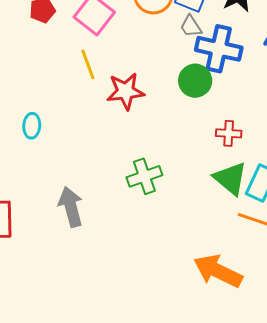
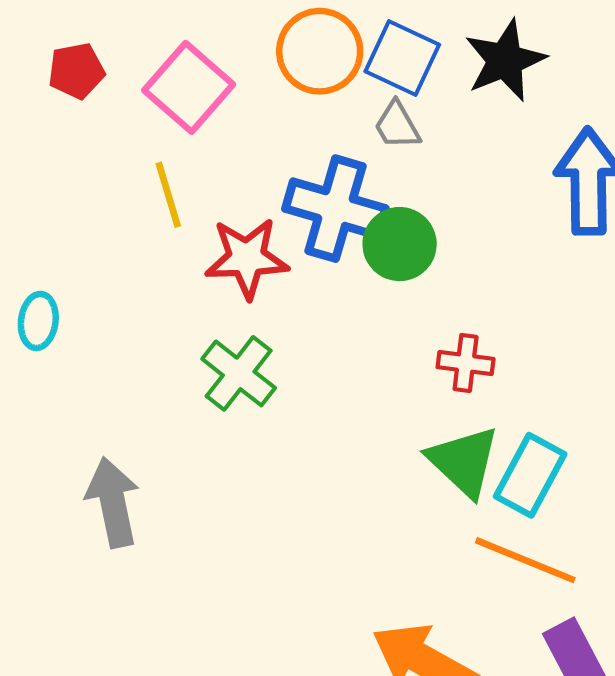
blue cross: (219, 49) -> (335, 209), moved
green cross: (144, 176) -> (239, 373), moved, turned -36

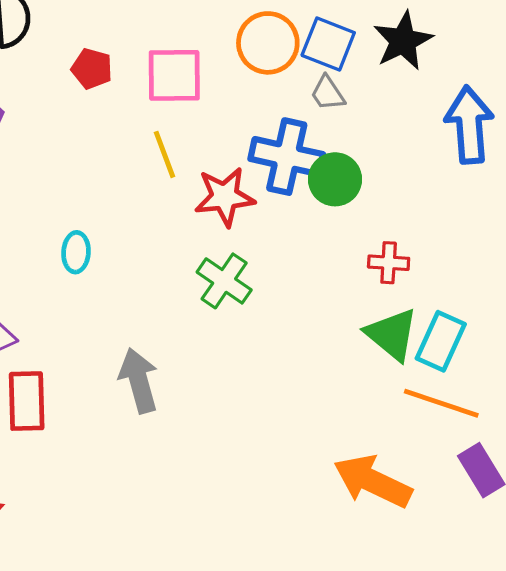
red pentagon: (76, 71) -> (92, 69), turned 30
pink square: (189, 87) -> (174, 75), turned -38

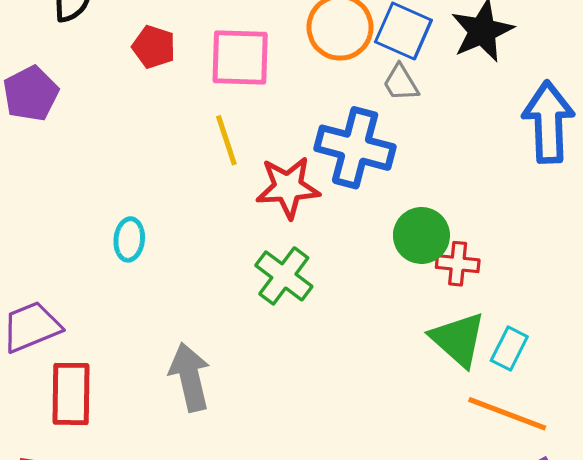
green circle: (335, 179) -> (421, 235), moved
cyan rectangle: (441, 341) -> (509, 349), size x0.7

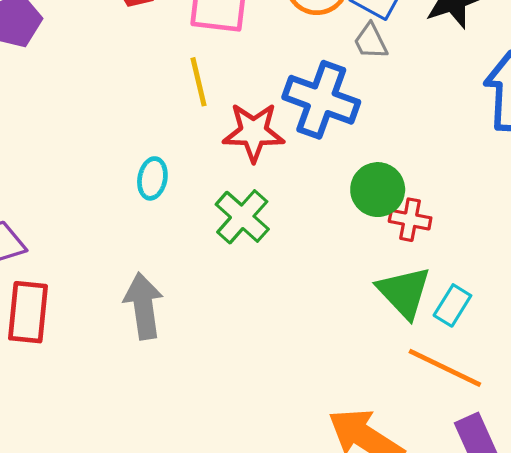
cyan ellipse: (129, 239) -> (152, 178), moved

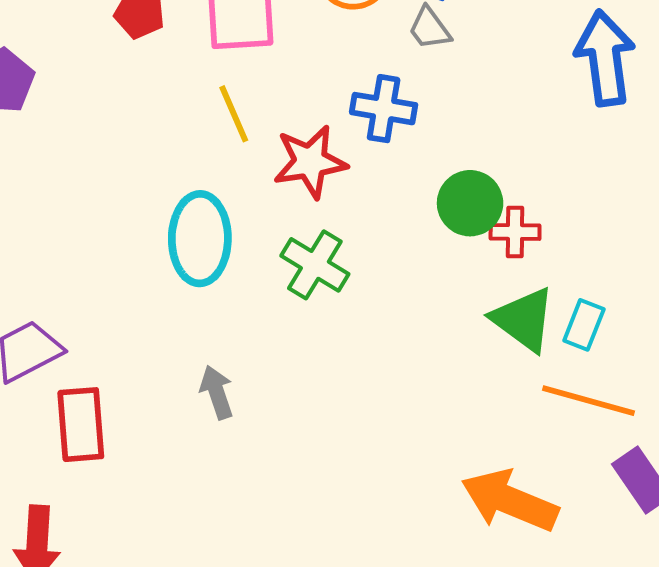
blue cross: (321, 100) -> (384, 109), size x0.7
cyan ellipse: (152, 178) -> (200, 239), size x1.8
gray arrow: (143, 306) -> (217, 392), size x0.7

